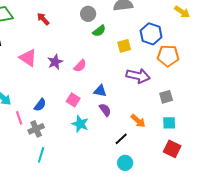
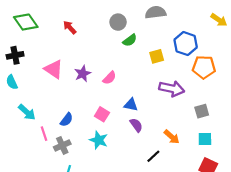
cyan star: (80, 124) -> (99, 140), moved

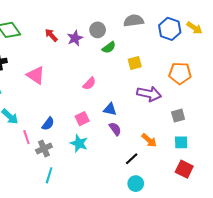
blue hexagon: (186, 44) -> (170, 29), moved
purple star: (83, 74) -> (75, 38), moved
pink square: (102, 114) -> (82, 119), turned 32

